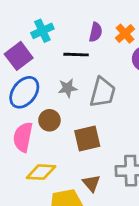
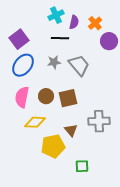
cyan cross: (42, 31) -> (56, 15), moved
gray trapezoid: (103, 92) -> (79, 65), turned -55
brown circle: (49, 120) -> (46, 96), moved

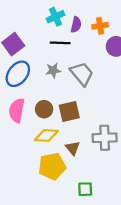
orange cross: (95, 23) -> (100, 26), turned 32
yellow diamond: (35, 122) -> (46, 135), moved

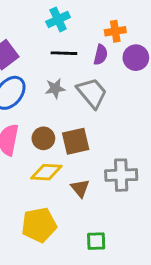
purple semicircle: (76, 25) -> (101, 55), moved
yellow pentagon: (52, 166) -> (39, 225), moved

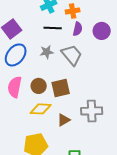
orange cross: (115, 31) -> (73, 11), moved
brown triangle: (80, 188) -> (64, 120), turned 40

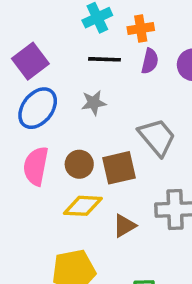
gray trapezoid: (72, 55) -> (157, 137), moved

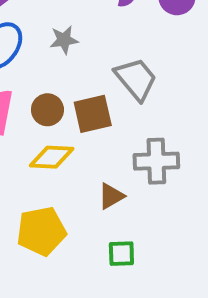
brown triangle: (124, 226) -> (111, 196), moved

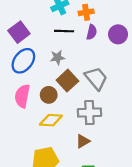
brown square: (93, 114) -> (67, 81), moved, turned -30
gray cross: (156, 161) -> (89, 113), moved

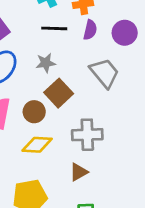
gray trapezoid: (96, 78) -> (105, 73), moved

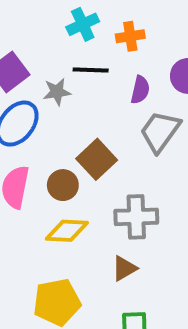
purple semicircle: (90, 30) -> (140, 90), moved
gray star: (46, 63) -> (57, 92), moved
gray trapezoid: (105, 73) -> (160, 131), turned -104

